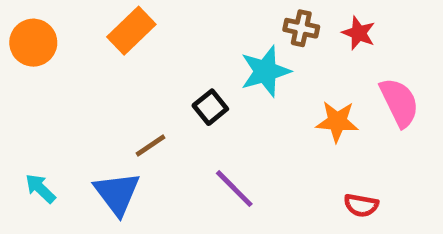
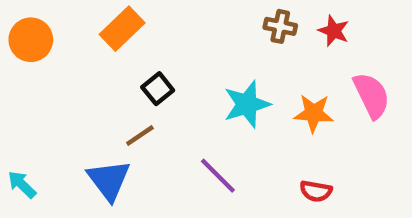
cyan star: (265, 71) -> (247, 104), moved
black square: (210, 107) -> (158, 89), moved
cyan arrow: (40, 189) -> (22, 184), moved
red semicircle: (361, 205) -> (316, 191), moved

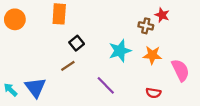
brown cross: (280, 26) -> (146, 26), moved
orange rectangle: (122, 29) -> (59, 14), turned -42
pink semicircle: (372, 95) -> (180, 70), moved
blue triangle: (109, 180) -> (35, 88), moved

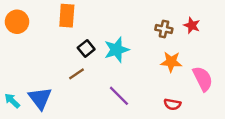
red star: (162, 15) -> (192, 25), moved
cyan star: (120, 51) -> (117, 50), moved

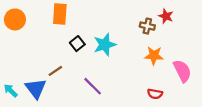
red star: (192, 25) -> (166, 16), moved
brown line: (76, 74) -> (55, 71), moved
purple line: (119, 96) -> (93, 86), moved

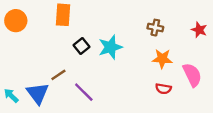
red star: (166, 16) -> (199, 30), moved
purple line: (93, 86) -> (84, 92), moved
red semicircle: (155, 94) -> (163, 89), moved

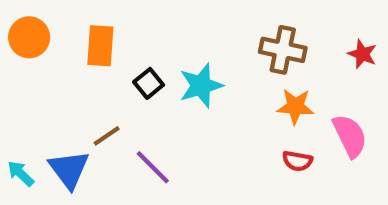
orange rectangle: (63, 15) -> (100, 46), moved
brown cross: (155, 28) -> (283, 50), size x1.5

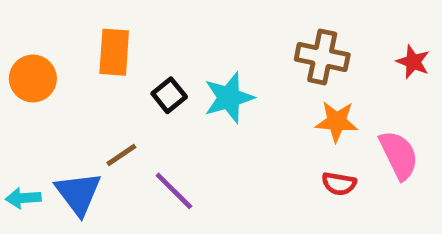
orange circle: (29, 37) -> (33, 79), moved
cyan arrow: (21, 174) -> (23, 198), turned -48

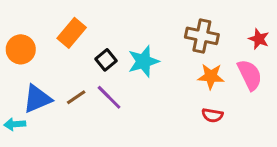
orange rectangle: (114, 52) -> (72, 33), turned 36
pink semicircle: (399, 155) -> (250, 75), moved
purple line: (174, 191) -> (109, 97), moved
blue triangle: (78, 193) -> (37, 99), moved, turned 44

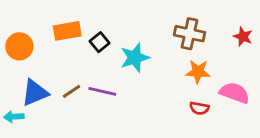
orange rectangle: (72, 33) -> (67, 31), turned 40
black square: (106, 60) -> (100, 42), moved
pink semicircle: (250, 75) -> (234, 93), moved, turned -44
purple line: (109, 97) -> (102, 91), turned -32

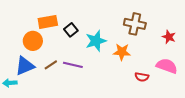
red star: (243, 37) -> (169, 37), moved
orange circle: (19, 46) -> (33, 41), moved
orange star: (198, 72) -> (122, 52), moved

